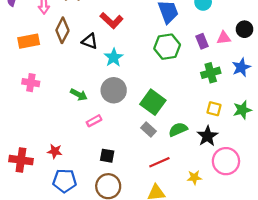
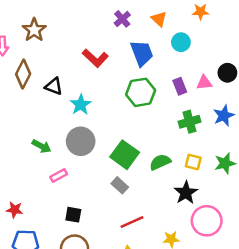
red L-shape: (111, 20) -> (95, 58), moved
green semicircle: (178, 130) -> (160, 162), moved

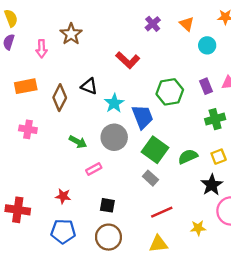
blue trapezoid: (142, 53) -> (143, 117), moved
brown diamond: (23, 74) -> (60, 98), moved
yellow square: (193, 162) -> (219, 157), turned -35
red star: (15, 210) -> (63, 196), moved

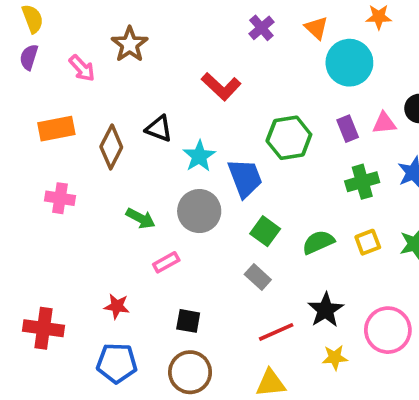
cyan circle: (207, 45) -> (349, 63), size x1.6
pink arrow: (42, 49) -> (82, 68), turned -42
green square: (155, 150) -> (265, 231), size x0.7
black star: (212, 185) -> (326, 310), moved

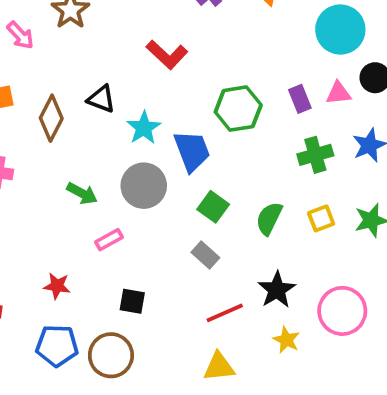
cyan circle: (349, 63) -> (340, 30), moved
green semicircle: (318, 242) -> (269, 218), turned -40
yellow star: (335, 358) -> (286, 340), turned 30
brown circle: (190, 372) -> (111, 355), moved

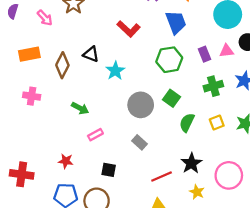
blue trapezoid: (192, 151) -> (176, 22), moved
gray circle: (144, 186) -> (141, 105), moved
green square: (213, 207) -> (172, 98), moved
gray rectangle: (205, 255) -> (140, 142), moved

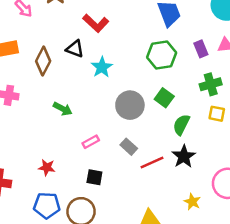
red L-shape: (129, 29) -> (96, 23), moved
yellow square: (217, 123) -> (217, 114), moved, turned 32
pink rectangle: (95, 135) -> (91, 142), moved
black star: (191, 163) -> (184, 156), moved
red line: (162, 177) -> (152, 163), moved

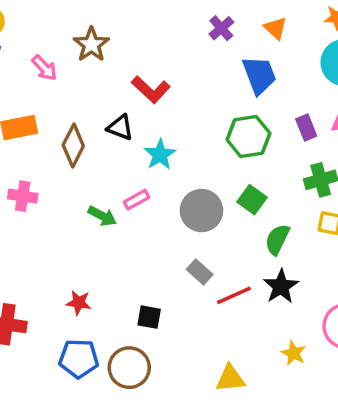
pink rectangle: (91, 142) -> (136, 200), moved

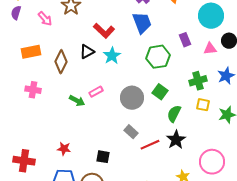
blue trapezoid: (259, 75) -> (142, 23), moved
black triangle: (120, 127) -> (87, 52), turned -49
purple rectangle: (306, 127) -> (185, 40), moved
cyan star: (160, 155) -> (112, 56), moved

